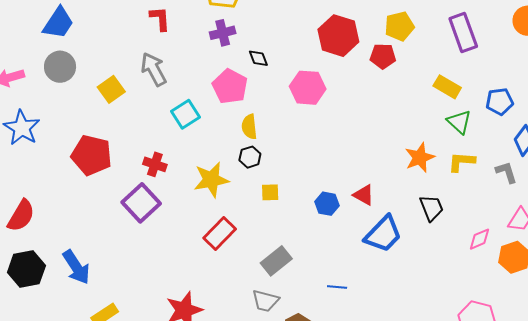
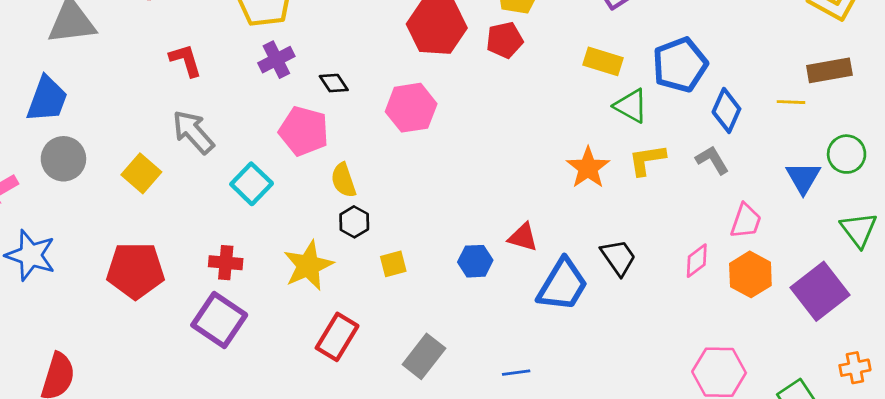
blue pentagon: (500, 102) -> (680, 65), size x1.4
black trapezoid: (432, 208) -> (618, 257), moved

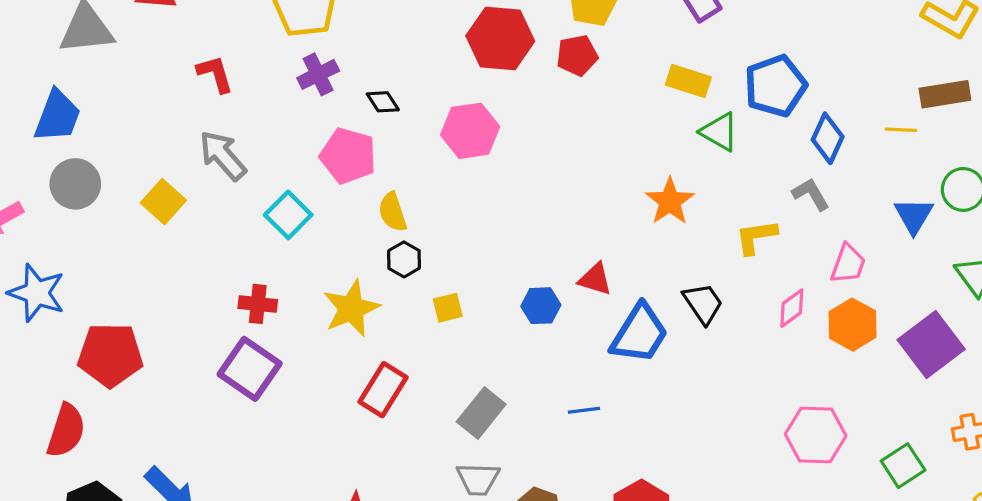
yellow L-shape: (647, 160) -> (756, 237), moved
red pentagon: (135, 270) -> (110, 355), moved
blue line: (516, 373) -> (584, 410), moved

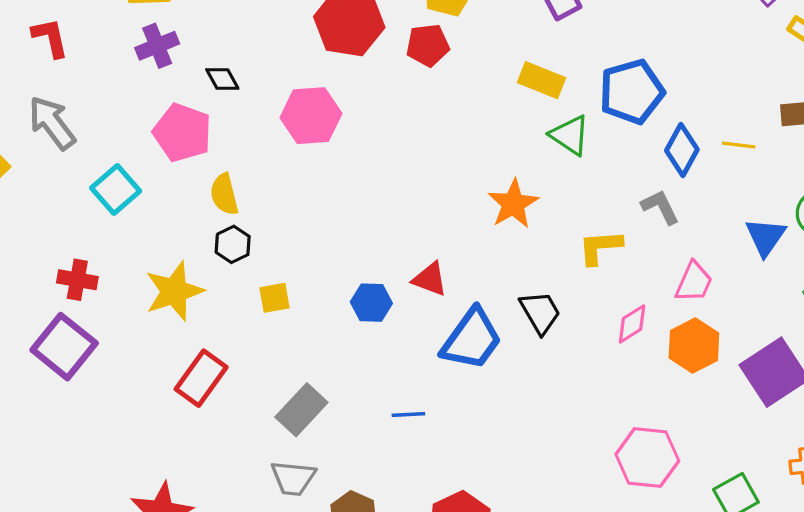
yellow line: (901, 130) -> (739, 145), moved

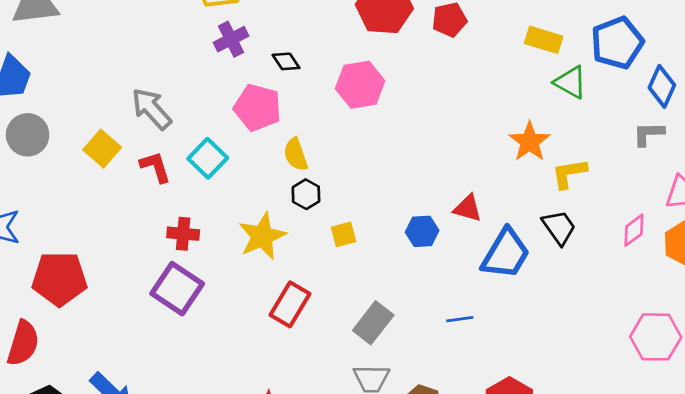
red L-shape: (50, 38) -> (155, 167), moved
gray L-shape: (660, 207) -> (648, 134), turned -60
yellow L-shape: (600, 247) -> (569, 173), moved

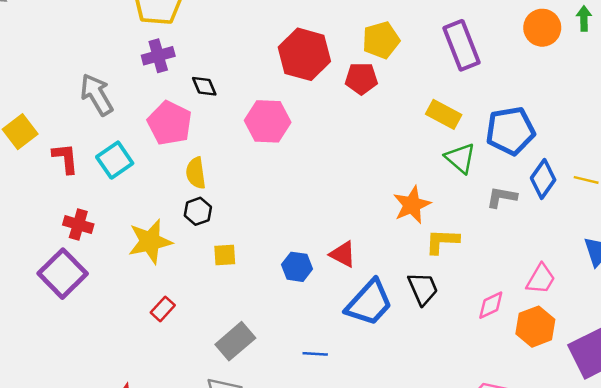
gray arrow: (152, 109) -> (97, 95), moved
gray L-shape: (648, 134) -> (502, 197), moved
red rectangle: (290, 304) -> (163, 309), size x0.6

